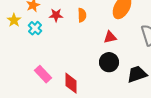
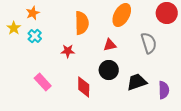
red star: (56, 15) -> (68, 51), moved
orange semicircle: (82, 15) -> (82, 23), size x1.6
red diamond: (71, 83) -> (84, 87), moved

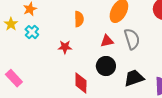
orange semicircle: (82, 23) -> (79, 19), size x0.7
gray semicircle: (149, 43) -> (132, 39), moved
pink rectangle: (43, 82) -> (14, 78), moved

